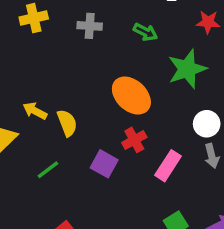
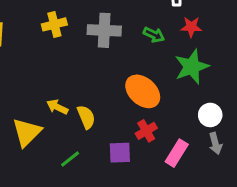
red star: (208, 22) -> (191, 27), moved
gray cross: (90, 26) -> (104, 30), size x1.5
purple square: (104, 164) -> (120, 153), turned -30

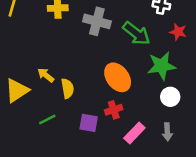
red star: (191, 27) -> (178, 32), moved
green arrow: (154, 35) -> (136, 33), size x1.6
white circle: (210, 115) -> (170, 97), moved

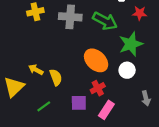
white circle: (170, 97) -> (127, 70), moved
pink rectangle: (134, 133) -> (106, 110), moved

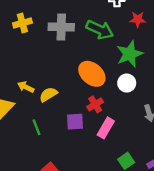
yellow semicircle: (56, 77) -> (48, 94), turned -98
green line: (44, 106) -> (36, 127), turned -72

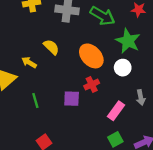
green star: (130, 54) -> (128, 41), turned -30
yellow semicircle: (48, 94) -> (51, 47), moved, turned 70
pink rectangle: (106, 128) -> (116, 111), moved

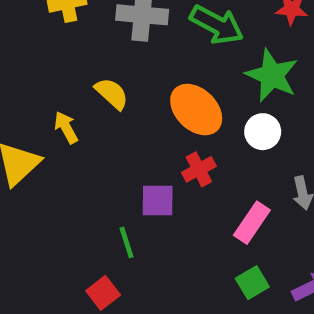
yellow arrow: (29, 62) -> (66, 127), turned 32
green line: (35, 101) -> (127, 242), moved

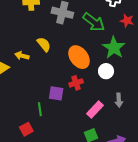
yellow arrow: (66, 127) -> (22, 56), turned -56

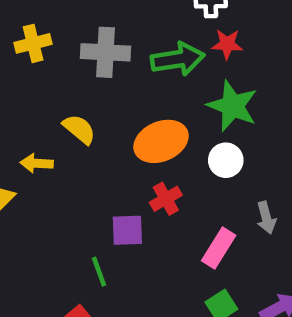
red star: (127, 21) -> (227, 44), moved
green arrow: (94, 22) -> (178, 59), turned -35
orange ellipse: (79, 57) -> (161, 141), turned -65

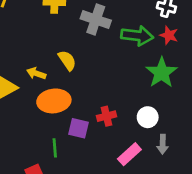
orange ellipse: (161, 141) -> (54, 101), moved
white circle: (226, 160) -> (148, 117), moved

